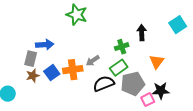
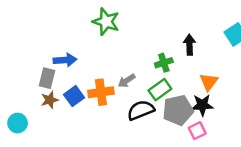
black star: (161, 91) -> (202, 105), moved

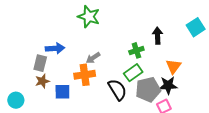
gray arrow: (127, 81) -> (93, 58), moved
blue square: (74, 96) -> (62, 92), moved, turned 35
black semicircle: (141, 110) -> (117, 90), turned 80

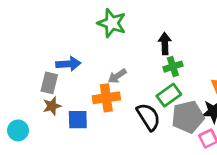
black arrow: (158, 36) -> (165, 43), moved

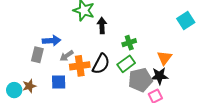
black arrow: (165, 43) -> (102, 25), moved
gray arrow: (117, 76) -> (67, 56), moved
brown star: (52, 106) -> (29, 86), moved
black semicircle: (148, 117) -> (101, 64), moved, turned 60

